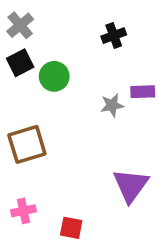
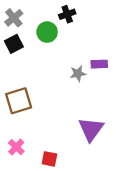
black cross: (114, 36) -> (67, 14), moved
green circle: (54, 76) -> (47, 32), moved
pink cross: (24, 211) -> (16, 147), turned -35

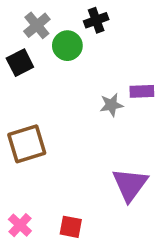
gray cross: (14, 18) -> (37, 25), moved
pink cross: (16, 147) -> (20, 225), moved

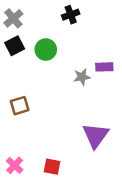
gray cross: (37, 25) -> (13, 18), moved
green circle: (67, 46) -> (46, 50), moved
brown square: (27, 144) -> (20, 106), size x0.7

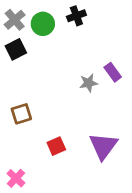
green circle: (46, 50) -> (43, 24), moved
purple rectangle: (104, 67) -> (113, 72), turned 56
red square: (52, 167) -> (56, 146), moved, turned -35

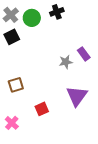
purple triangle: (103, 146) -> (77, 96), moved
pink cross: (16, 178) -> (12, 123), moved

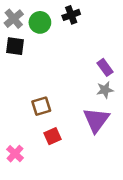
black square: (12, 37) -> (15, 46), turned 35
gray star: (66, 62) -> (105, 90), moved
brown square: (16, 85) -> (41, 106), moved

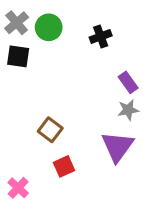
black cross: (71, 15) -> (101, 36), moved
brown square: (41, 106) -> (50, 130), turned -36

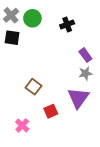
red square: (64, 166) -> (51, 111), moved
pink cross: (18, 188) -> (22, 125), moved

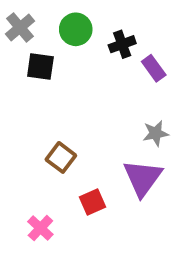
green circle: (32, 18) -> (76, 29), moved
black square: (12, 38) -> (40, 66), moved
purple rectangle: (85, 55) -> (154, 68), moved

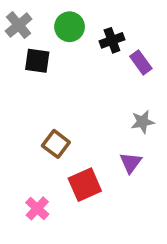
purple triangle: (143, 178) -> (131, 163), size x0.6
red square: (92, 202) -> (85, 185), size x1.4

